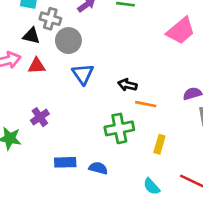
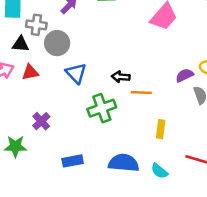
green cross: (119, 128) -> (102, 108), moved
blue semicircle: (98, 168) -> (124, 163), moved, size x1.6

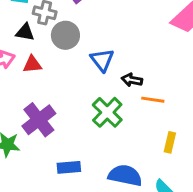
blue triangle: (76, 73) -> (102, 60), moved
green cross: (102, 108) -> (107, 112), turned -32
purple cross: (41, 121) -> (39, 120), size x1.6

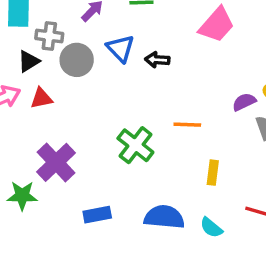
black triangle: (25, 32) -> (29, 61), turned -36
blue triangle: (102, 60) -> (120, 48), moved
black arrow: (132, 80) -> (157, 60), moved

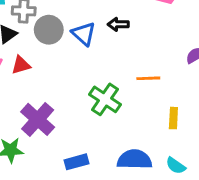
blue triangle: (120, 48) -> (84, 34), moved

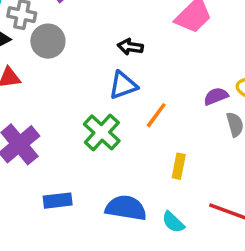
blue triangle: (84, 34) -> (123, 85), moved, turned 50
orange line: (148, 78) -> (156, 115), turned -60

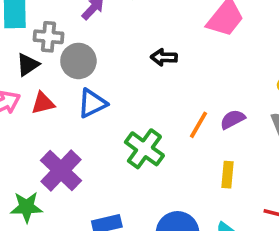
blue triangle: (123, 85) -> (92, 103), moved
purple semicircle: (216, 96) -> (233, 119), moved

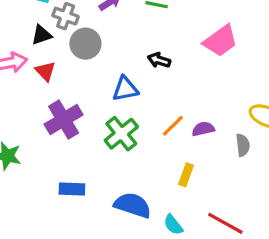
red triangle: (43, 103) -> (45, 71), turned 45
blue triangle: (92, 103) -> (125, 89), moved
purple cross: (61, 171) -> (64, 120), moved

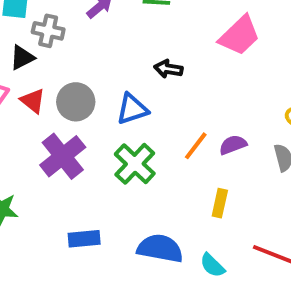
gray circle: (85, 44) -> (76, 102), moved

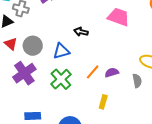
pink trapezoid: (239, 36) -> (118, 17), turned -120

